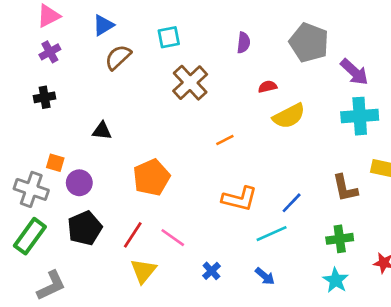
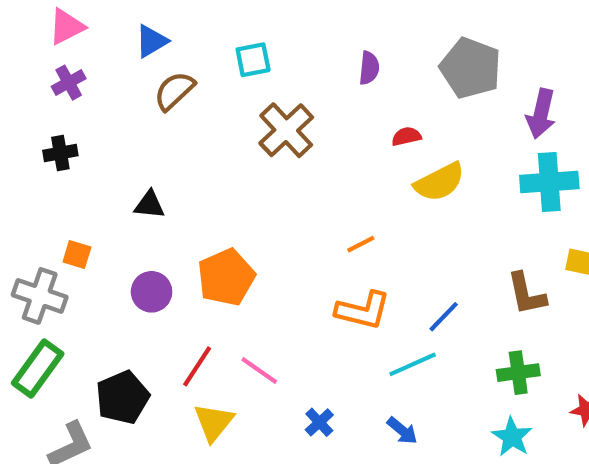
purple arrow: (354, 72) -> (541, 114), turned 60
orange line: (225, 140) -> (361, 244), moved
purple circle: (79, 183) -> (152, 292), moved
black pentagon: (85, 228) -> (123, 397), moved

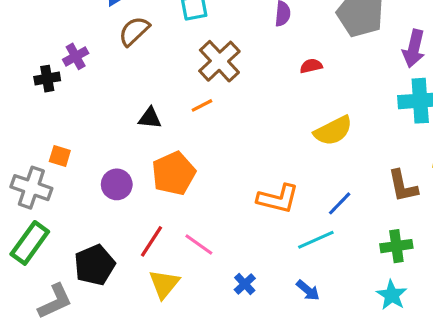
purple cross: (69, 83) -> (76, 56), moved
yellow semicircle: (439, 182) -> (333, 131), moved
black triangle: (149, 205) -> (150, 118), moved
orange line: (361, 244) -> (202, 105), moved

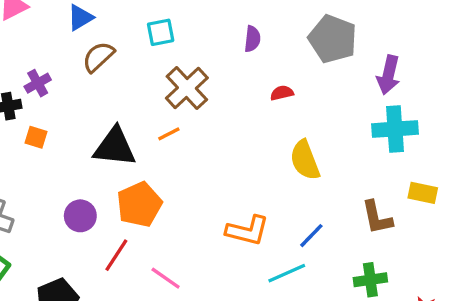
black triangle: (150, 118) -> (115, 147), size x1.8
yellow semicircle: (333, 131) -> (305, 160), turned 96
orange square: (60, 156) -> (36, 137), moved
red line: (151, 241) -> (116, 255), moved

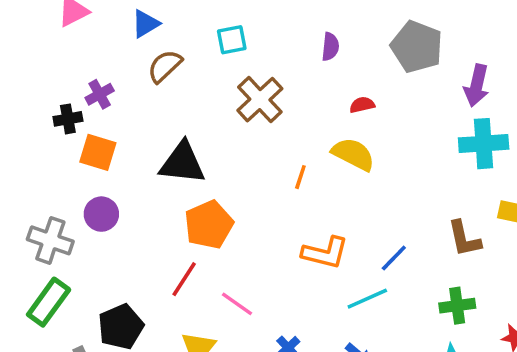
orange line: (169, 134) -> (300, 177), moved, turned -45
orange square: (36, 137) -> (98, 152), size x1.5
yellow semicircle: (305, 160) -> (353, 154), moved, turned 138
purple circle: (80, 216) -> (101, 214), moved

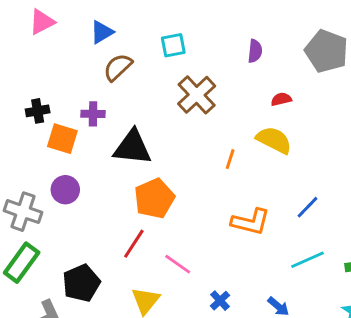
purple cross: (100, 94) -> (93, 114), moved, turned 30
blue line: (394, 258) -> (308, 207), moved
cyan line: (367, 299) -> (308, 260), moved

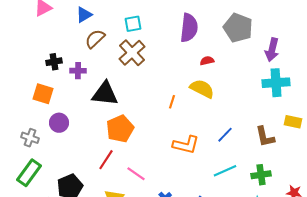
purple semicircle: (255, 51) -> (189, 28), size x1.8
brown cross: (197, 95) -> (132, 53), moved
black cross: (38, 111) -> (54, 62), moved
orange square: (62, 139) -> (43, 94), moved
gray cross: (23, 212) -> (30, 138), size x0.7

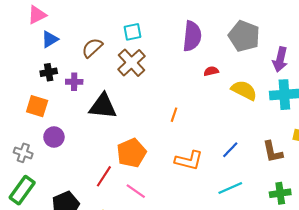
blue triangle: (84, 15) -> (50, 39), moved
yellow semicircle: (202, 89) -> (244, 90), moved
orange pentagon: (120, 129) -> (132, 153), moved
green cross: (261, 175) -> (280, 193), moved

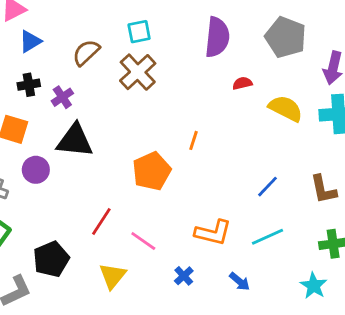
purple cross: (74, 82) -> (62, 97), turned -35
black triangle: (103, 106) -> (75, 140), moved
orange pentagon: (132, 153) -> (152, 171), moved
orange L-shape: (189, 160) -> (213, 233), moved

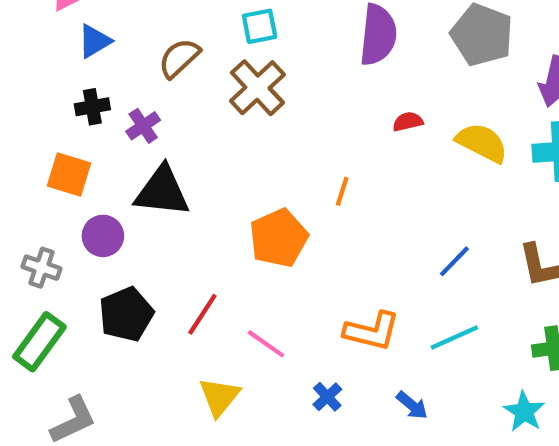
red semicircle: (242, 83) -> (408, 122), moved
black pentagon: (51, 259) -> (126, 314), moved

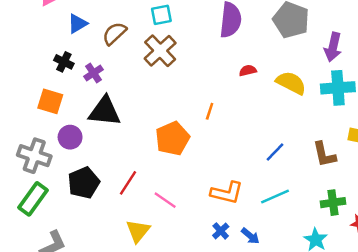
blue triangle: (94, 41) -> (77, 24), moved
black cross: (92, 107) -> (64, 62), turned 36
gray cross: (42, 268) -> (34, 156), size x1.5
blue cross: (327, 397) -> (221, 231), moved

